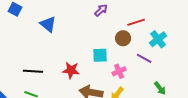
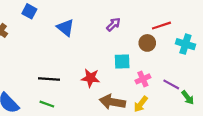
purple arrow: (101, 10) -> (113, 24), moved
cyan cross: (158, 39) -> (185, 44), turned -36
purple line: (144, 58) -> (171, 84), moved

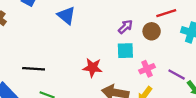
purple arrow: (113, 24) -> (125, 27), moved
black line: (49, 79) -> (34, 69), moved

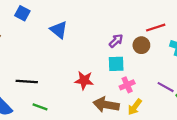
pink cross: (147, 69) -> (127, 85), moved

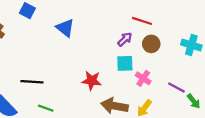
red line: (156, 28) -> (142, 21), moved, turned 36
pink cross: (127, 85) -> (143, 78), moved, turned -32

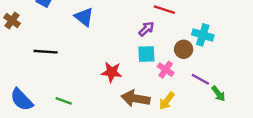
brown circle: (151, 44) -> (184, 49), moved
cyan cross: (191, 45) -> (203, 35), moved
black line: (32, 82) -> (46, 52), moved

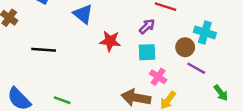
pink cross: (166, 70) -> (158, 77), moved
red star: (112, 72) -> (110, 41), moved
purple line: (200, 79) -> (196, 68), moved

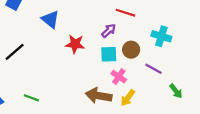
brown circle: (185, 47) -> (131, 50), moved
black line: (44, 50) -> (15, 52), turned -45

